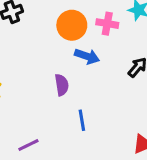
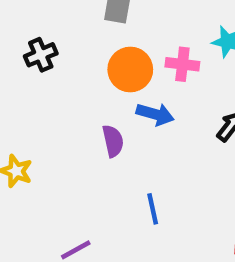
purple semicircle: (62, 85) -> (113, 141), moved

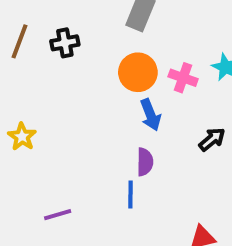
blue arrow: (155, 114) -> (150, 115), turned 40
purple semicircle: (113, 141) -> (145, 162), moved

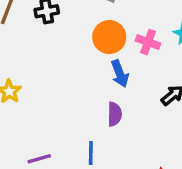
blue line: (130, 194) -> (91, 153), moved

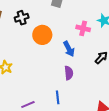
orange circle: (109, 37) -> (42, 35), moved

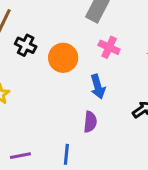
black cross: (22, 18) -> (26, 45), moved, turned 32
pink cross: (83, 28) -> (109, 47), moved

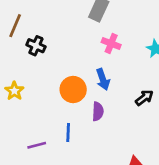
orange circle: (63, 58) -> (73, 89), moved
blue line: (66, 154) -> (68, 133), moved

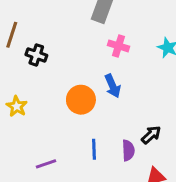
black arrow: (144, 98) -> (151, 135), moved
purple semicircle: (98, 111) -> (128, 150), moved
blue line: (68, 133) -> (94, 149), moved

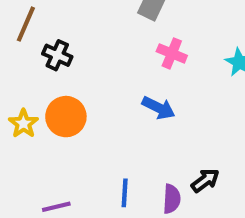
blue arrow: (113, 86) -> (159, 108), turned -45
orange circle: (81, 100) -> (66, 117), moved

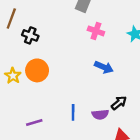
blue arrow: (159, 108) -> (104, 67), moved
purple semicircle: (172, 199) -> (100, 115), turned 84

